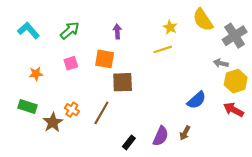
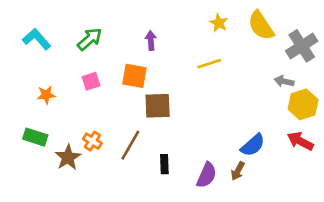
yellow star: (170, 27) -> (219, 23), moved
blue semicircle: (197, 100) -> (253, 145), moved
black rectangle: (129, 142) -> (164, 164), moved, turned -40

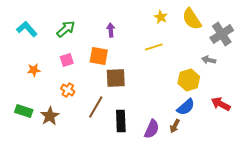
yellow hexagon: (303, 104) -> (189, 80), moved
green rectangle: (35, 137) -> (24, 111), moved
orange cross: (92, 141) -> (68, 90), moved
black rectangle: (164, 164) -> (121, 121), size x1.5

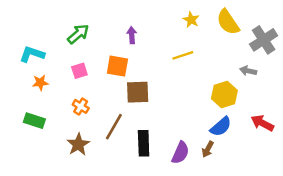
cyan L-shape: (27, 29) -> (32, 54), moved, turned -30
green rectangle: (24, 111) -> (34, 121), moved
brown star: (50, 116) -> (78, 144), moved

